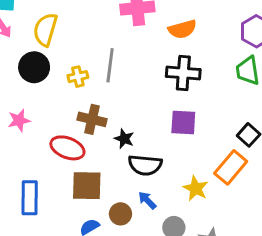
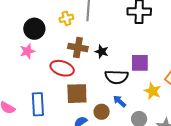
black circle: (34, 67) -> (34, 29), moved
purple square: (183, 123) -> (140, 63), moved
black star: (124, 139) -> (102, 52), moved

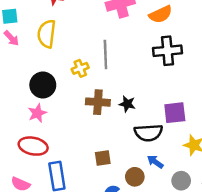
red ellipse: (62, 68) -> (33, 146), moved
brown square: (77, 94) -> (103, 158), size x0.6

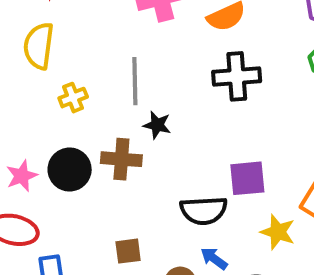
yellow cross: (80, 68) -> (73, 98), moved
black circle: (43, 85) -> (70, 170), moved
black star: (127, 104) -> (157, 125), moved

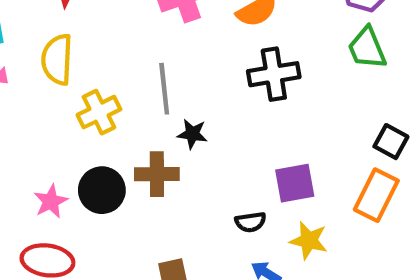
yellow cross: (73, 98) -> (99, 112), size x1.4
black semicircle: (204, 211) -> (251, 222), size x0.6
yellow star: (278, 232) -> (309, 241), moved

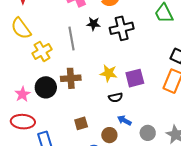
yellow semicircle: (57, 59) -> (21, 28), turned -35
black star: (192, 134) -> (93, 24), moved
yellow star: (309, 241) -> (109, 73), moved

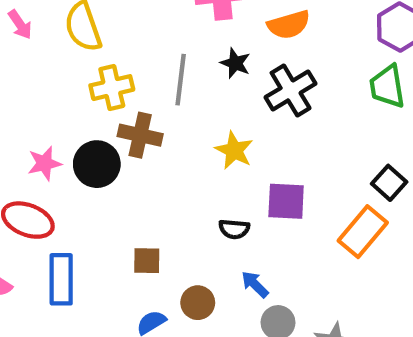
black cross: (122, 28) -> (291, 90), turned -35
yellow star: (109, 73) -> (234, 150), moved
brown cross: (71, 78) -> (140, 135), moved
blue arrow: (124, 120) -> (255, 284), moved

